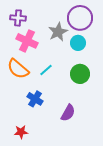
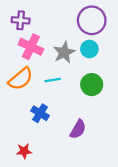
gray star: (58, 32) -> (64, 52), moved
orange semicircle: (18, 69) -> (21, 79), turned -80
cyan line: (46, 70) -> (53, 80), turned 32

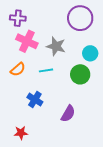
cyan circle: (89, 49) -> (90, 53), moved
gray star: (64, 52) -> (56, 46), turned -30
orange semicircle: (21, 79) -> (18, 69), size x0.7

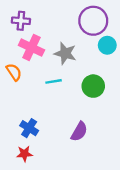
cyan circle: (90, 53) -> (107, 45), moved
orange semicircle: (18, 69) -> (14, 72), moved, turned -84
blue cross: (35, 100) -> (29, 128), moved

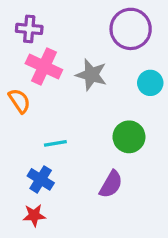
cyan circle: (107, 45) -> (150, 83), moved
cyan line: (54, 81) -> (55, 143), moved
green circle: (93, 86) -> (129, 137), moved

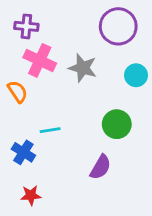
blue cross: (41, 179) -> (23, 152), moved

